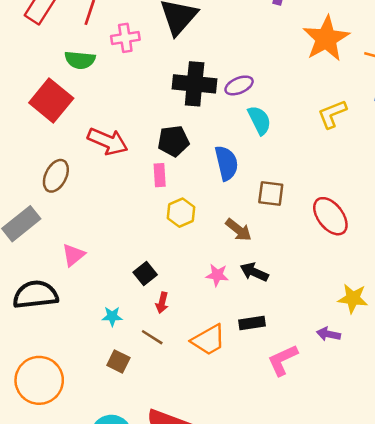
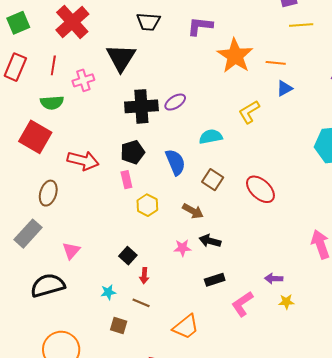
cyan semicircle: (259, 120) -> (211, 137), moved, turned -65
brown square: (271, 193) -> (213, 180), turned 35
yellow star: (353, 298) -> (286, 302), moved, size x0.7
orange trapezoid: (208, 340) -> (186, 327), moved

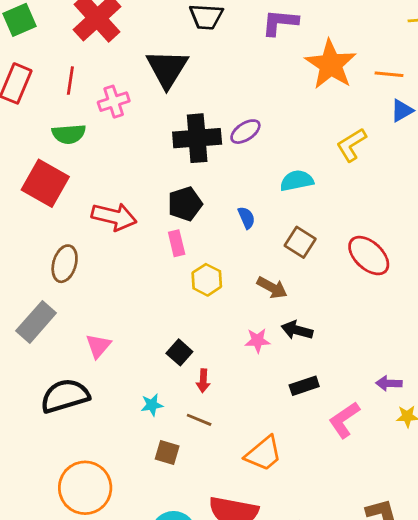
blue semicircle: (175, 162) -> (246, 218), size x0.6

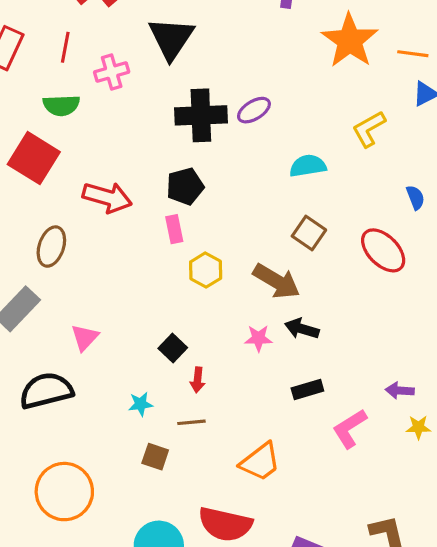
blue semicircle: (246, 218) -> (415, 197), moved
brown arrow: (272, 288) -> (276, 281), size x1.4
brown line: (199, 420) -> (191, 422), turned -30

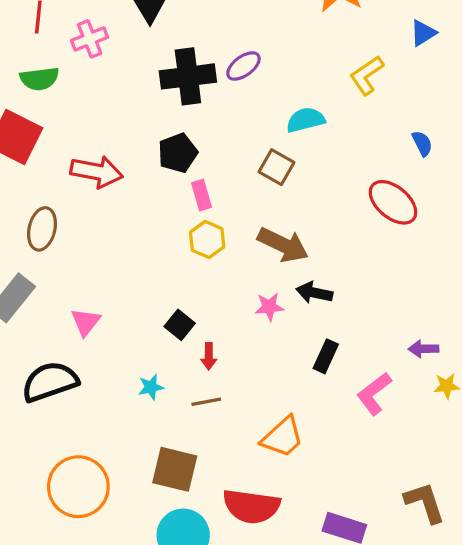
pink rectangle: (174, 229) -> (201, 195), moved
brown square: (309, 233) -> (276, 167), moved
black rectangle: (307, 390) -> (326, 356), turned -44
brown square: (155, 457) -> (175, 469), moved, size x1.6

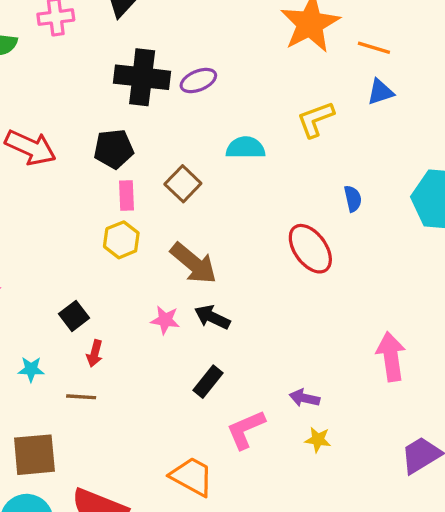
brown square: (276, 167) -> (183, 184), moved
orange trapezoid: (283, 437) -> (192, 476), moved, turned -123
brown square: (175, 469) -> (34, 455), turned -33

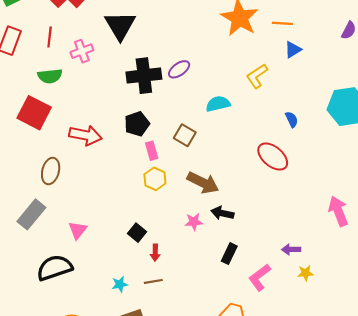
cyan star: (31, 369) -> (120, 284), moved

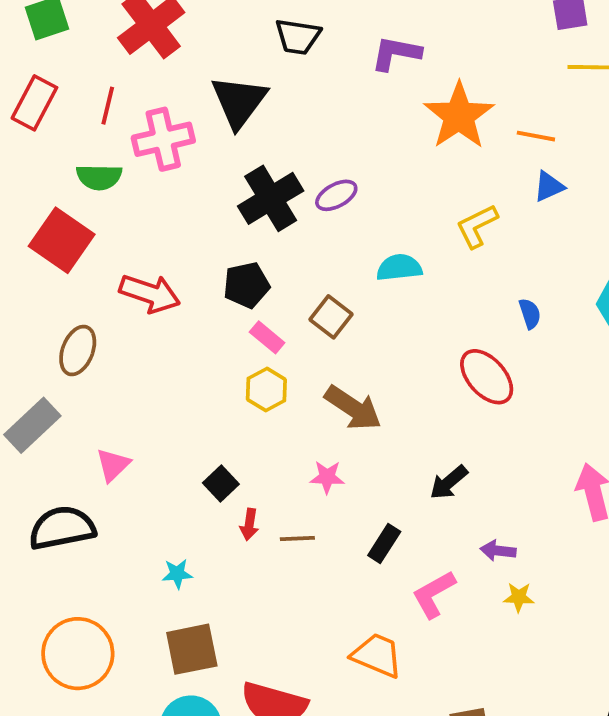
pink cross: (82, 51) -> (163, 139), size x1.4
black cross: (144, 76) -> (271, 198), turned -32
pink rectangle: (152, 151) -> (267, 337), turned -42
black arrow: (222, 213) -> (449, 482), moved, turned -60
brown line: (153, 281) -> (297, 539), moved

